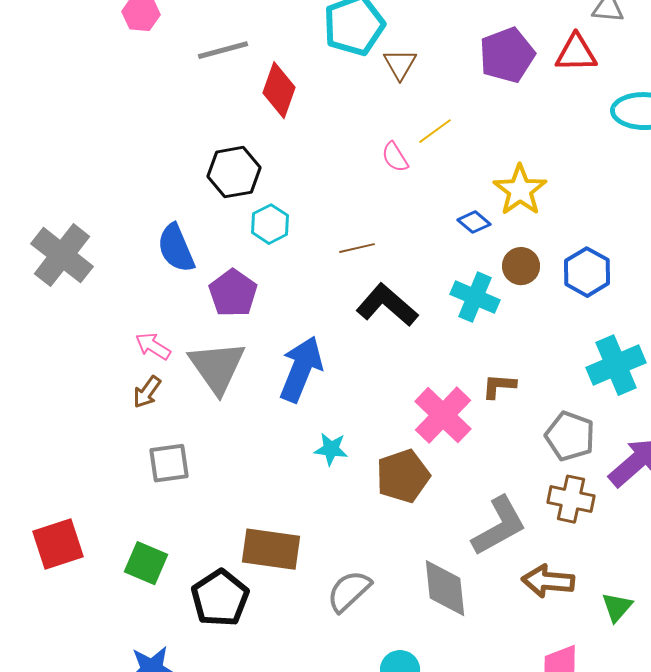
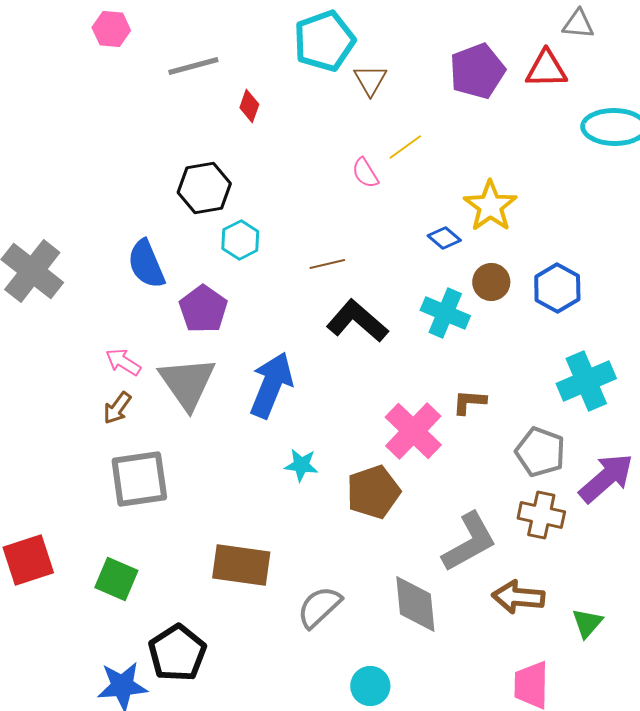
red diamond: (279, 90) -> (249, 106), size x0.6
gray square: (169, 463) -> (139, 479), size x1.4
black pentagon: (220, 598) -> (177, 653), moved

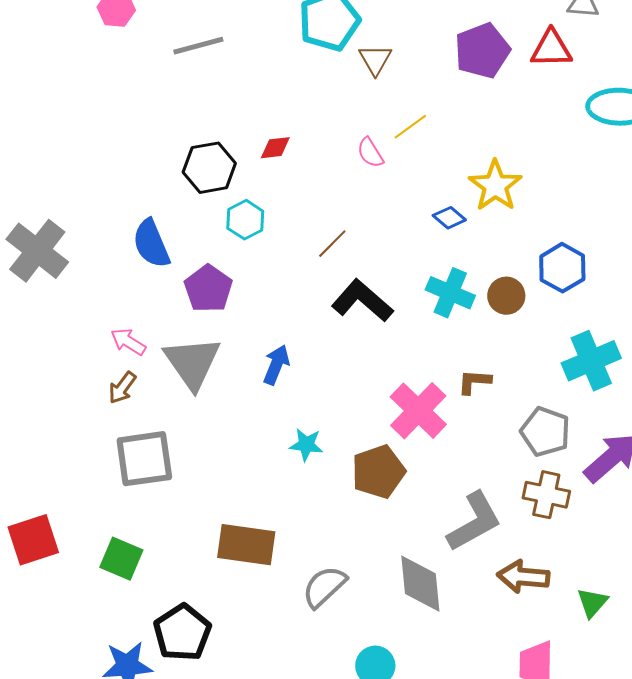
red diamond: (249, 106) -> (275, 148), moved, turned 64
brown line: (327, 264) -> (332, 244), turned -32
brown circle: (491, 282) -> (506, 296), moved
blue arrow: (271, 385) -> (276, 365), size x0.6

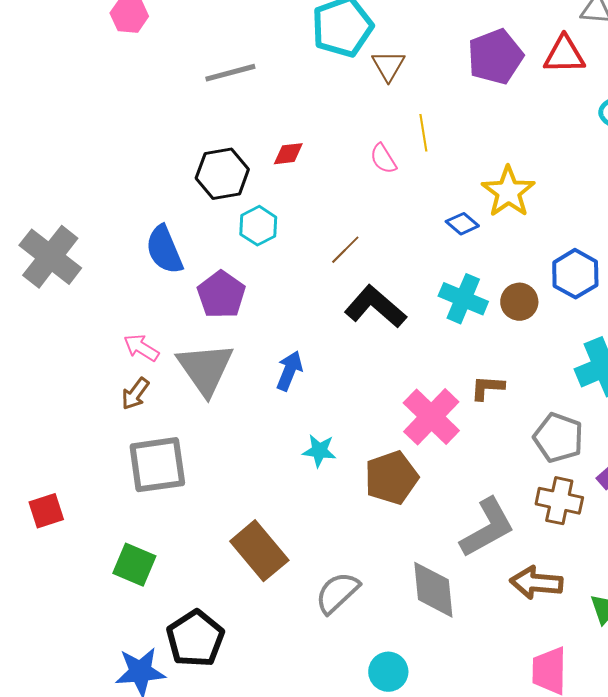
gray line: (198, 46) -> (230, 73), moved
yellow line: (410, 127) -> (423, 133), turned -63
red square: (33, 540) -> (46, 511), moved, size x0.7
brown rectangle: (246, 545) -> (259, 551), turned 42

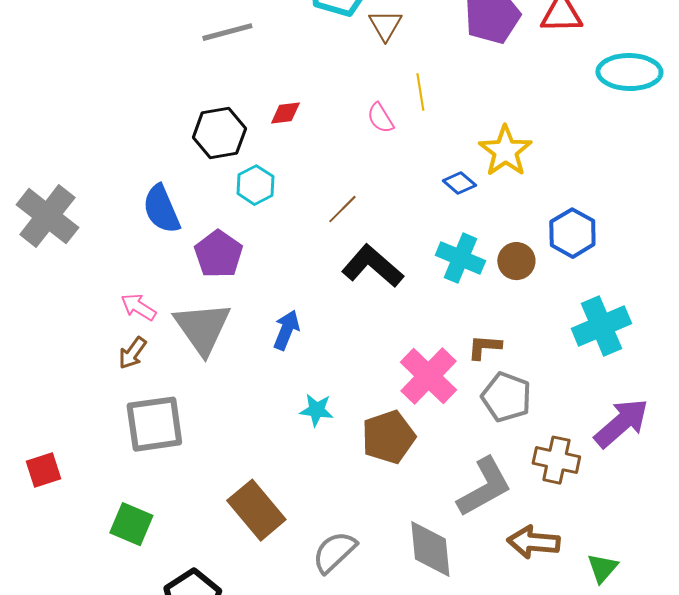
gray pentagon: (558, 438) -> (506, 397), moved

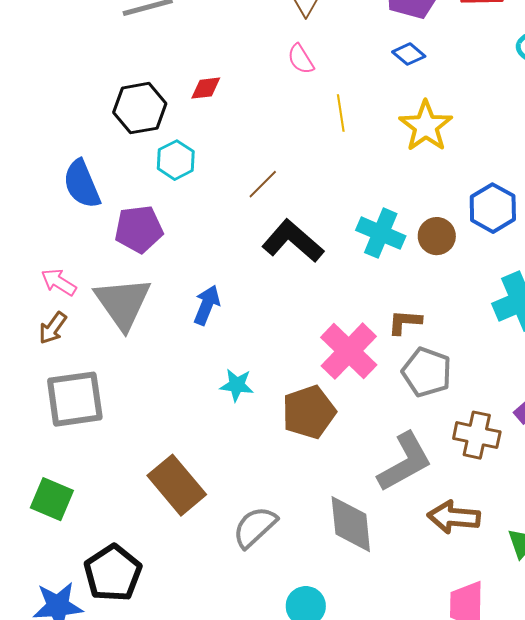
yellow line: (420, 92) -> (341, 113), moved
pink semicircle: (380, 118) -> (301, 59), moved
blue diamond: (459, 183) -> (409, 54), moved
purple pentagon: (218, 254) -> (139, 229), turned 30

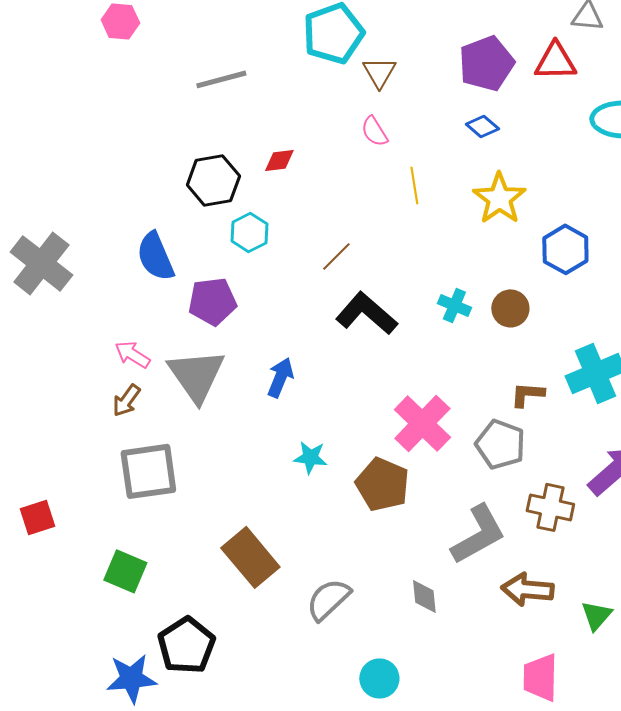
blue hexagon: (493, 208) -> (565, 249), moved
cyan cross: (381, 233) -> (454, 305), size x0.7
brown L-shape: (405, 322) -> (527, 394), moved
brown pentagon: (309, 412) -> (382, 484), turned -30
gray diamond: (351, 524) -> (424, 596), size x0.6

